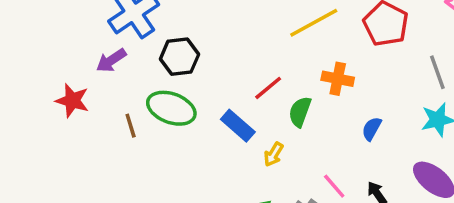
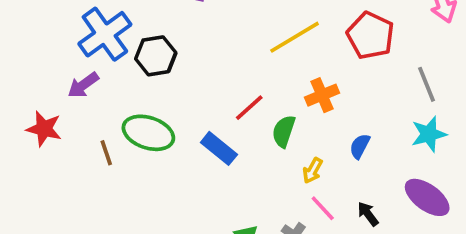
black hexagon: (179, 57) -> (156, 56), moved
orange cross: (338, 79) -> (322, 95), turned -32
yellow arrow: (274, 154) -> (313, 170), moved

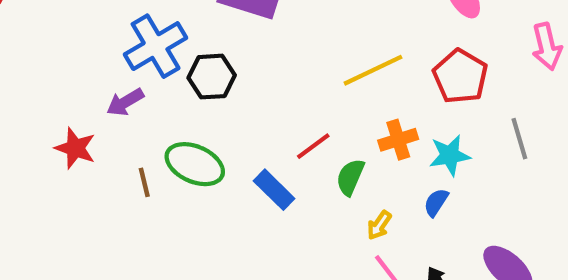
cyan star: (429, 134) -> (450, 155), moved

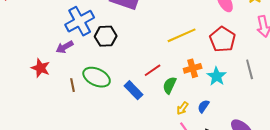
cyan star: (450, 155) -> (217, 76), turned -30
blue semicircle: (436, 202) -> (203, 106), moved

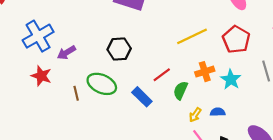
blue cross: (80, 21) -> (38, 36), moved
black hexagon: (106, 36) -> (119, 49), moved
blue semicircle: (203, 106) -> (218, 112), turned 56

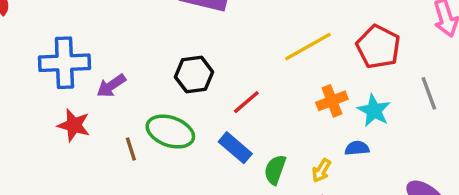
blue cross: (38, 36) -> (64, 63), turned 32
red line: (162, 75) -> (246, 102), moved
green semicircle: (180, 90) -> (275, 170), moved
blue semicircle: (218, 112) -> (357, 148), moved

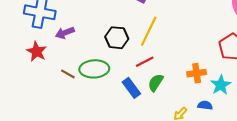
yellow line: (308, 47) -> (149, 31), moved, turned -48
green ellipse: (170, 132) -> (94, 69), turned -36
brown line: (131, 149) -> (68, 74), turned -56
green semicircle: (275, 170) -> (156, 83), moved

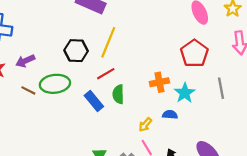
purple arrow: (65, 33) -> (25, 61), moved
green semicircle: (156, 83) -> (118, 94), turned -30

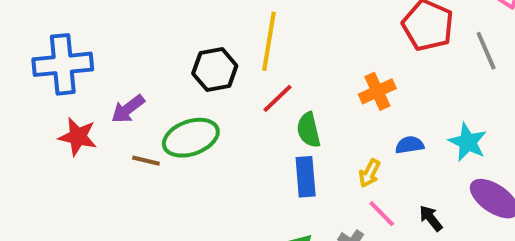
gray line: (221, 88) -> (486, 51), moved
cyan star: (185, 93) -> (468, 142), moved
blue rectangle: (94, 101) -> (306, 177), moved, turned 48

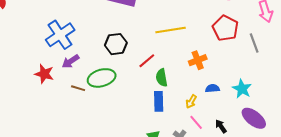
yellow line: (269, 41) -> (171, 30), moved, turned 68
blue cross: (63, 64) -> (60, 35), moved, turned -32

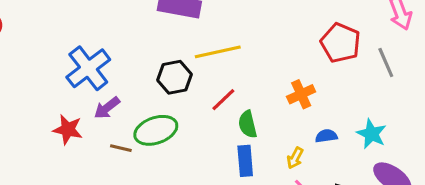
yellow line: (171, 30) -> (218, 52), moved

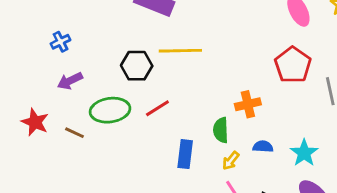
blue cross: (88, 68) -> (60, 42), size x0.5
red line: (223, 100) -> (157, 108), moved
green semicircle: (248, 124) -> (221, 130), moved
red star: (68, 130) -> (35, 122), moved
brown line: (121, 148) -> (75, 133), moved

